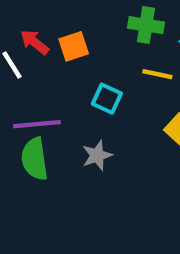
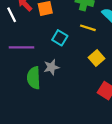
green semicircle: (35, 159) -> (34, 78), moved

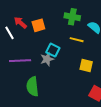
yellow square: (97, 58) -> (86, 66), turned -32
gray star: (51, 67) -> (47, 59), moved

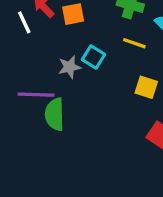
gray star: (47, 59) -> (69, 67), moved
purple line: (20, 61) -> (36, 95), moved

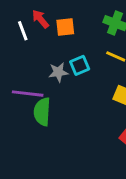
cyan square: (93, 57) -> (80, 65), turned 30

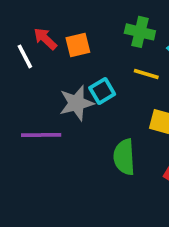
gray star: (58, 72) -> (76, 103), size x1.4
green semicircle: (42, 112) -> (124, 157), moved

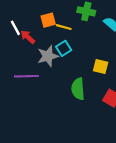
red arrow: (45, 39) -> (28, 37), moved
yellow line: (146, 74) -> (64, 27), moved

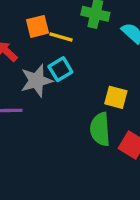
green semicircle: (78, 89) -> (100, 129), moved

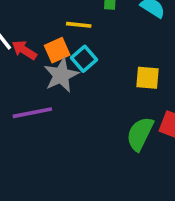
orange square: (37, 26) -> (57, 50), moved
green semicircle: (100, 129) -> (140, 134), moved, turned 40

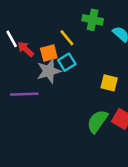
yellow line: (79, 25) -> (67, 38), turned 36

